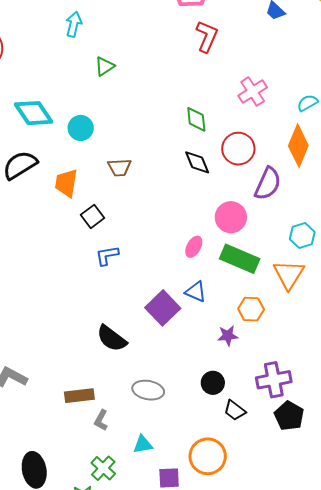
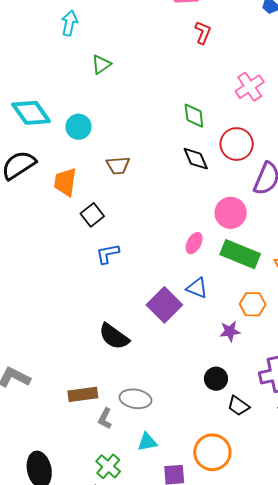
red L-shape: (207, 36) -> (203, 33), size x0.7
gray ellipse: (148, 390) -> (135, 399), moved

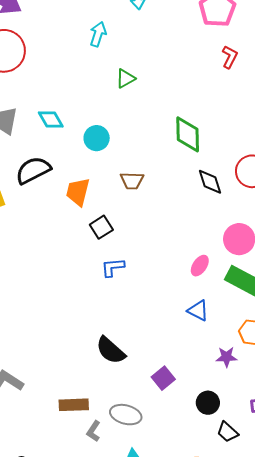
cyan diamond: (31, 113) -> (51, 119), size x0.7
green diamond: (194, 116) -> (188, 134), moved, size x1.4
purple square: (164, 305) -> (163, 378), moved, size x0.7

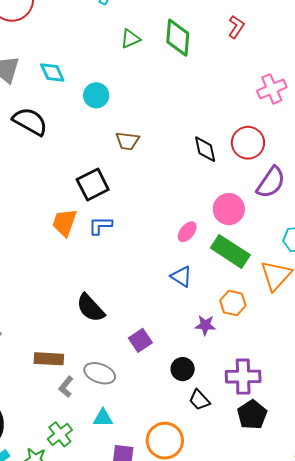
green diamond: (188, 134) -> (178, 38), moved
black semicircle: (33, 170) -> (30, 121), turned 51
orange trapezoid: (78, 192) -> (64, 223), moved
black square: (101, 227) -> (93, 184), size x1.4

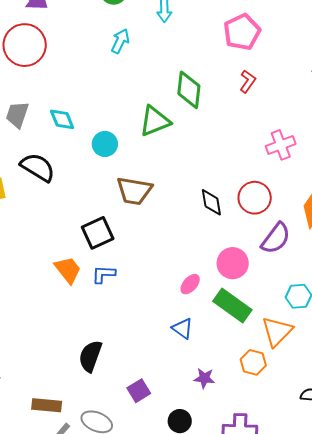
green triangle: (130, 39) -> (155, 121), moved, size x1.6
brown trapezoid: (127, 141) -> (134, 191), size x1.5
orange trapezoid: (64, 223) -> (68, 270), turned 120
orange hexagon: (233, 303) -> (253, 362), moved
black semicircle: (91, 308) -> (90, 356), turned 60

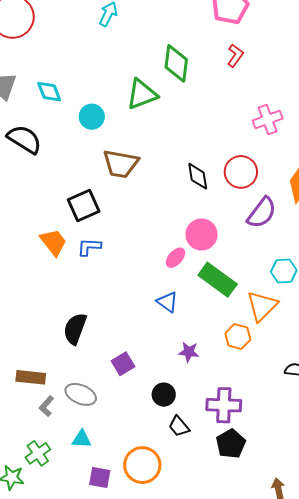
pink circle: (233, 263) -> (202, 235), moved

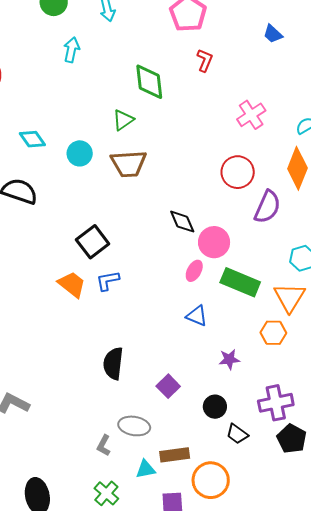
green triangle: (142, 94) -> (123, 120), size x0.7
brown trapezoid: (121, 164) -> (129, 164), moved
black diamond: (198, 176) -> (182, 222), moved
brown rectangle: (31, 377) -> (175, 455), moved

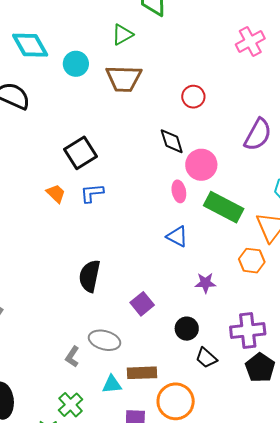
cyan diamond: (32, 139) -> (30, 45), size x1.4
red circle: (238, 172) -> (193, 97), moved, size x0.7
pink ellipse: (194, 271) -> (179, 191), turned -45
orange trapezoid: (72, 284) -> (56, 193), size x0.7

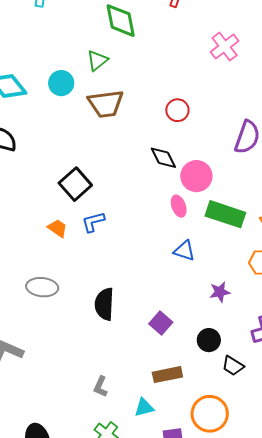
cyan circle: (76, 64) -> (61, 83), moved
gray ellipse: (105, 340) -> (42, 287), moved
brown rectangle: (142, 373) -> (167, 375), moved

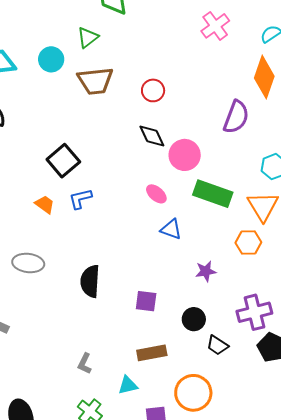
red circle: (177, 110) -> (153, 90), moved
pink ellipse: (179, 206) -> (156, 194), moved, turned -30
purple square: (161, 323) -> (146, 301), turned -35

